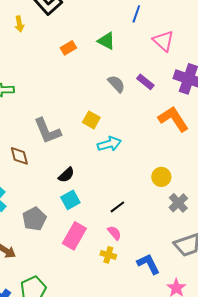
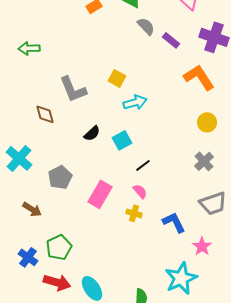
gray semicircle: (116, 84) -> (146, 26), moved
yellow circle: (161, 177) -> (207, 122), moved
cyan square: (70, 200) -> (122, 140), moved

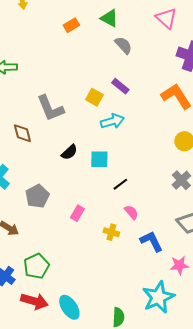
purple rectangle: (171, 40) -> (120, 86), moved
cyan square: (122, 140) -> (99, 159), turned 30
pink semicircle: (140, 191) -> (131, 212), moved
pink rectangle: (100, 194) -> (77, 213), size x0.6
pink star: (202, 246) -> (179, 265), turned 30

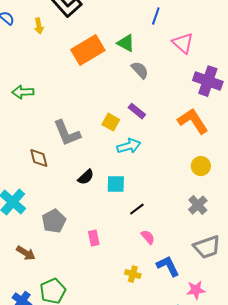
orange rectangle: (71, 25) -> (88, 50), size x2.0
pink rectangle: (77, 213) -> (94, 238), turned -42
yellow cross: (111, 232) -> (133, 274), moved

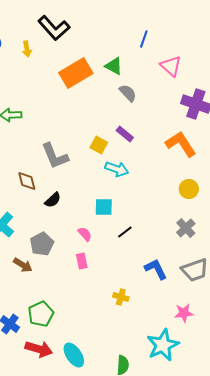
cyan arrow: (129, 146) -> (117, 169), turned 35
black semicircle: (86, 177) -> (53, 200), moved
pink semicircle: (148, 237) -> (85, 234), moved
brown arrow: (26, 253) -> (23, 265), moved
blue L-shape: (168, 266) -> (156, 269), moved

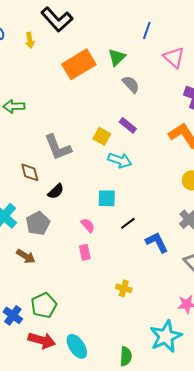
green triangle: (114, 66) -> (117, 57), turned 48
gray pentagon: (42, 244) -> (38, 223), moved
blue L-shape: (156, 269) -> (157, 242), moved

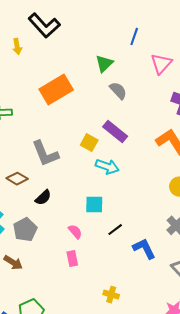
pink triangle: (174, 57) -> (161, 64), turned 30
orange rectangle: (79, 64) -> (56, 90), moved
purple rectangle: (128, 125) -> (115, 132), size x1.4
brown diamond: (30, 172) -> (17, 179), turned -45

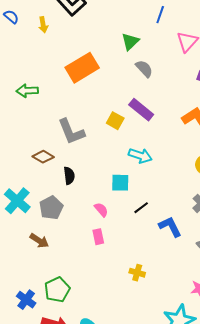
cyan arrow: (107, 167) -> (140, 156), moved
black semicircle: (43, 198) -> (69, 176), turned -54

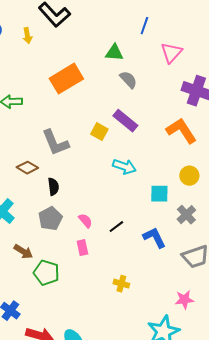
green triangle: (130, 42) -> (114, 53), turned 48
cyan square: (120, 183) -> (159, 194), moved
gray pentagon: (51, 208) -> (50, 219), moved
black line: (141, 208) -> (116, 227), moved
green pentagon: (57, 290) -> (46, 273), moved, turned -30

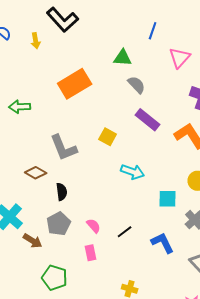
purple rectangle: (125, 121) -> (148, 120), moved
brown arrow: (23, 252) -> (33, 241), moved

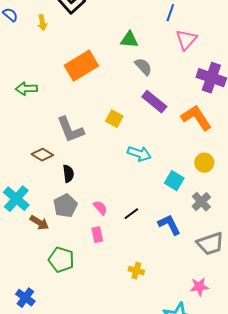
blue line: (153, 31) -> (170, 13), moved
cyan square: (168, 199) -> (174, 181), turned 30

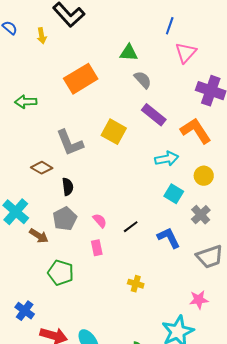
yellow square: (114, 119) -> (114, 132), size x1.4
cyan arrow: (139, 154) -> (167, 159), moved, turned -30

